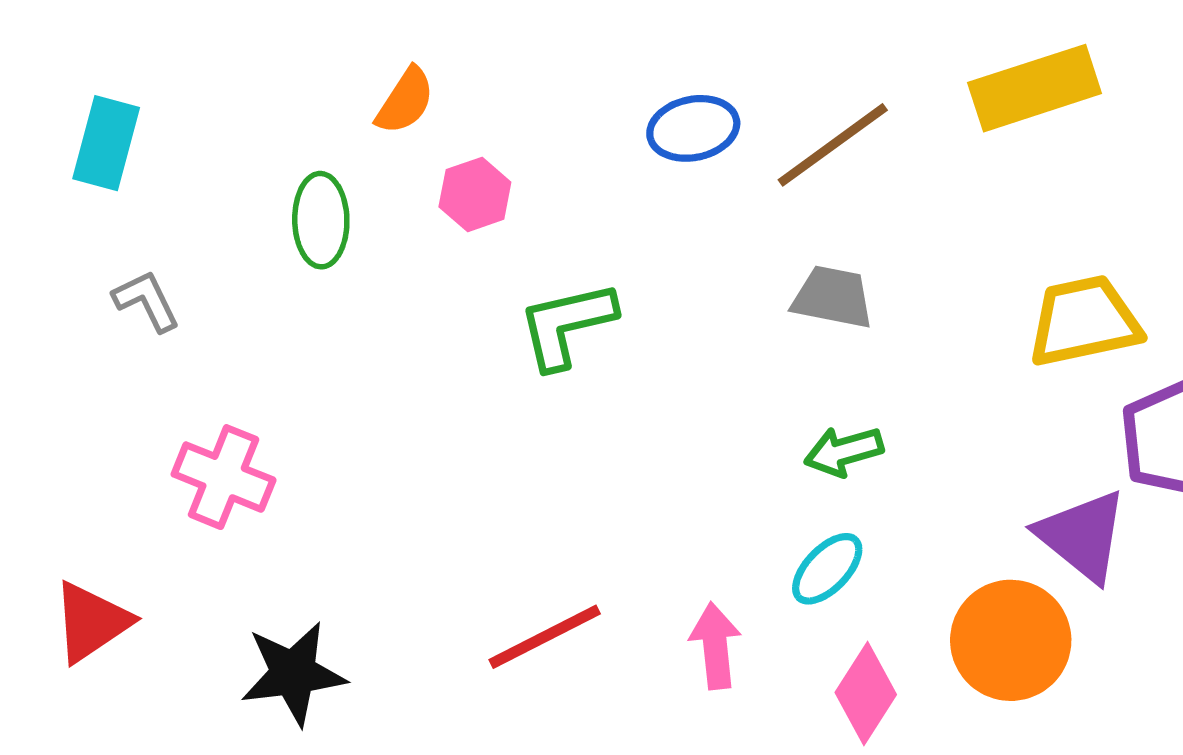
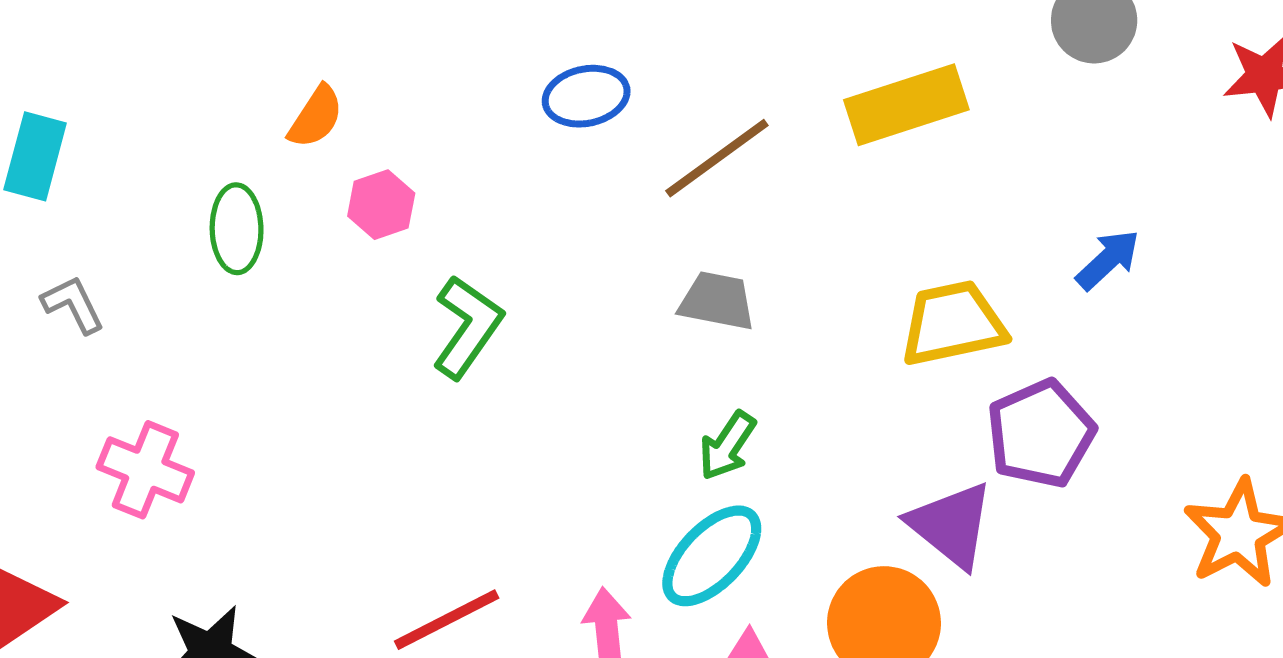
blue ellipse: (693, 128) -> (586, 96), moved
green L-shape: (567, 325) -> (467, 327), turned 138
green arrow: (844, 451) -> (727, 446), turned -40
cyan ellipse: (827, 569) -> (712, 556), size x1.5

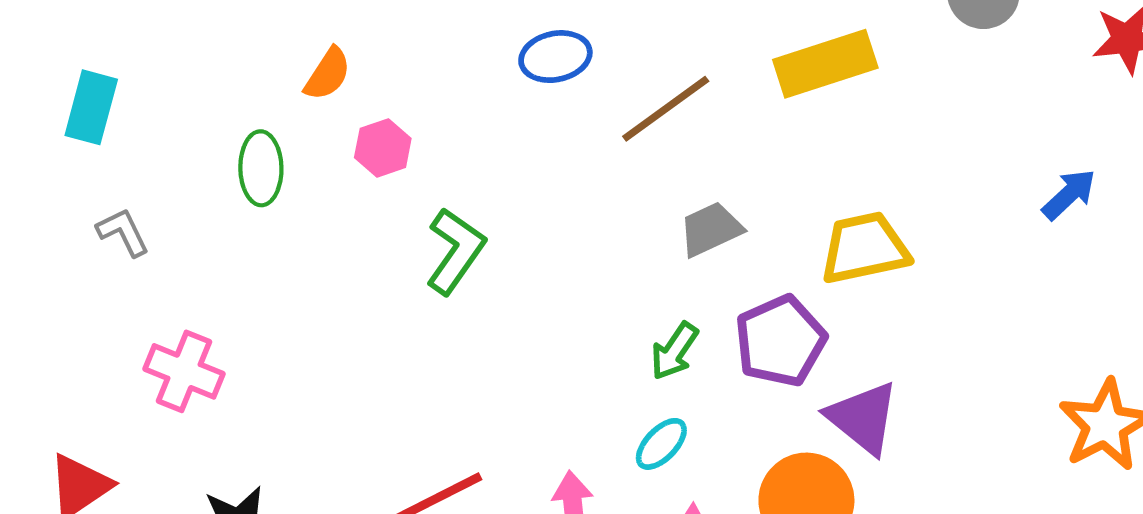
blue arrow: (1108, 260) -> (1069, 194), moved
gray trapezoid: (717, 301) -> (711, 229), moved, turned -36
purple pentagon: (1041, 434) -> (780, 341), moved
cyan ellipse: (712, 556) -> (661, 444), size x0.6

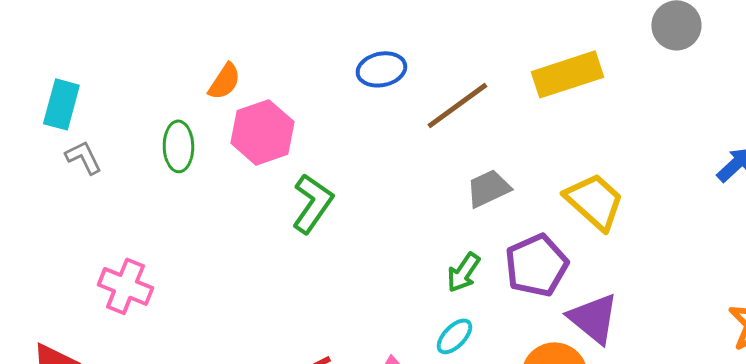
pink hexagon: (383, 148) -> (262, 132), size x1.6
gray L-shape: (123, 232) -> (83, 157), moved
yellow trapezoid: (864, 248) -> (594, 201), turned 54

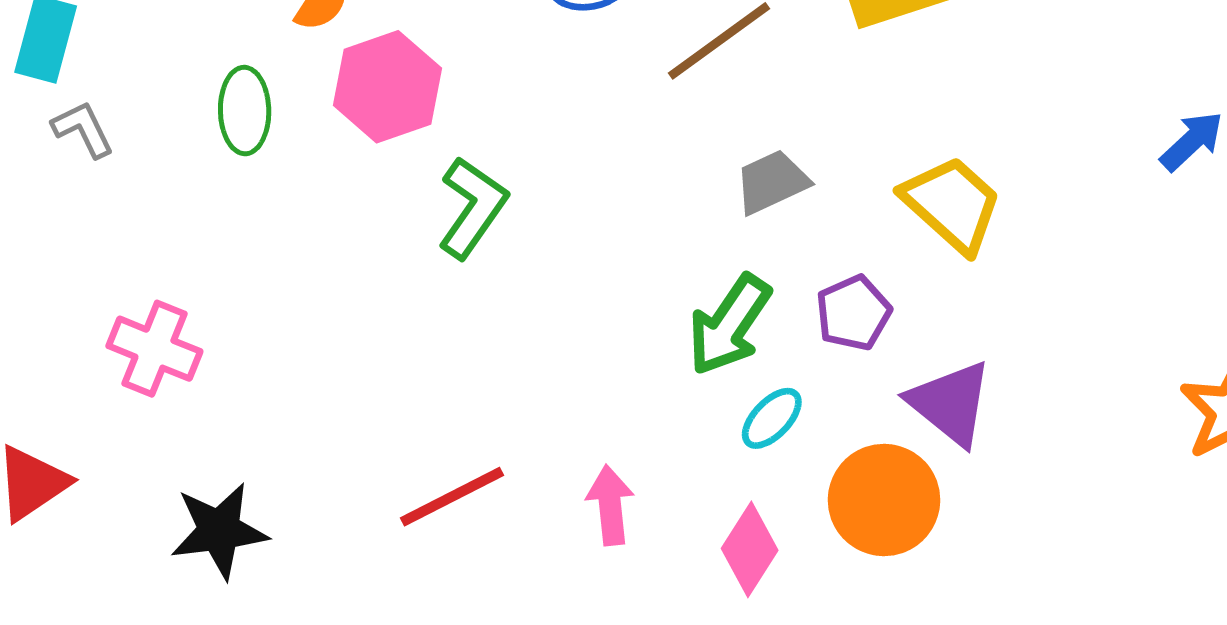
purple pentagon: (536, 265) -> (853, 313), size x0.7
green arrow: (463, 272) -> (729, 325), size x1.5
cyan ellipse: (454, 336) -> (772, 418), moved

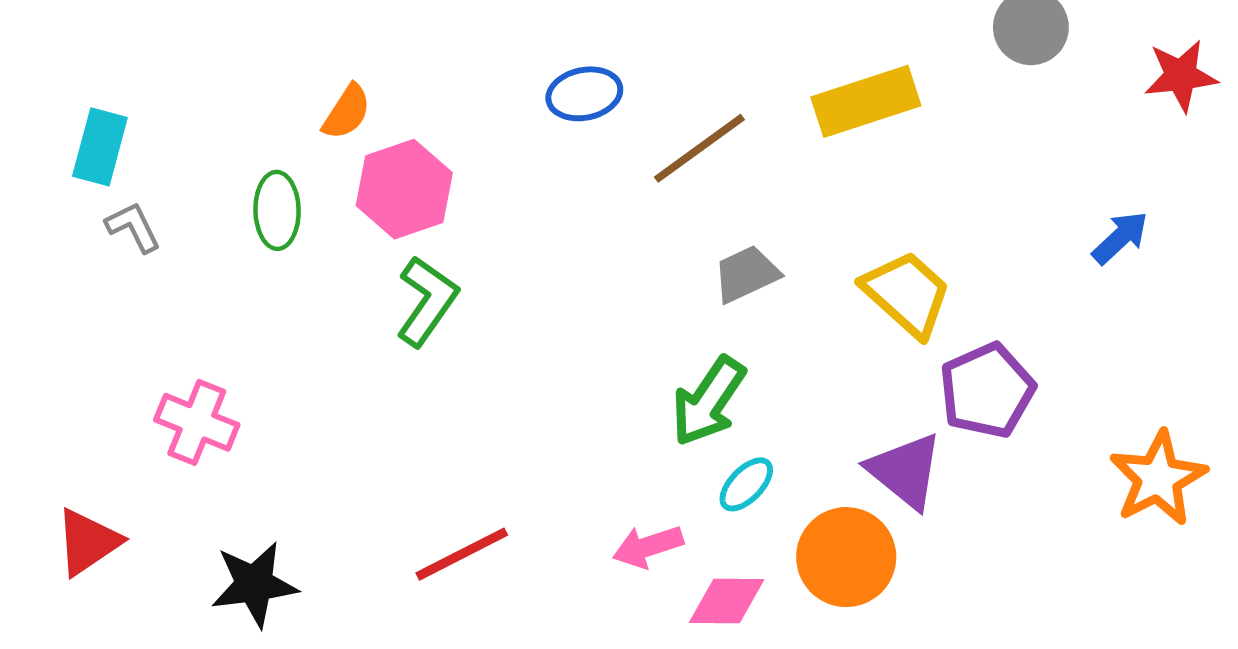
green L-shape: (472, 207) -> (427, 301), moved
purple pentagon: (853, 313) -> (987, 391), moved, size x1.4
pink arrow: (610, 505) -> (648, 546), moved, turned -102
pink diamond: (750, 549) -> (727, 601), turned 58

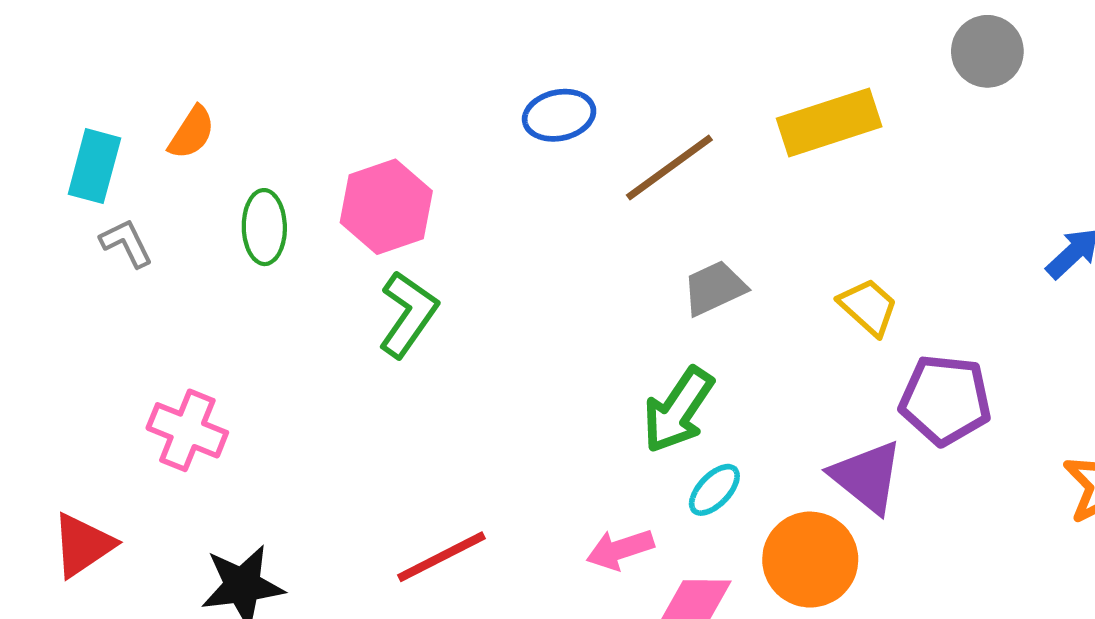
orange semicircle: (347, 112) -> (192, 133), moved
yellow trapezoid: (907, 294) -> (868, 307), size x0.7
purple pentagon: (987, 391) -> (945, 400), turned 30

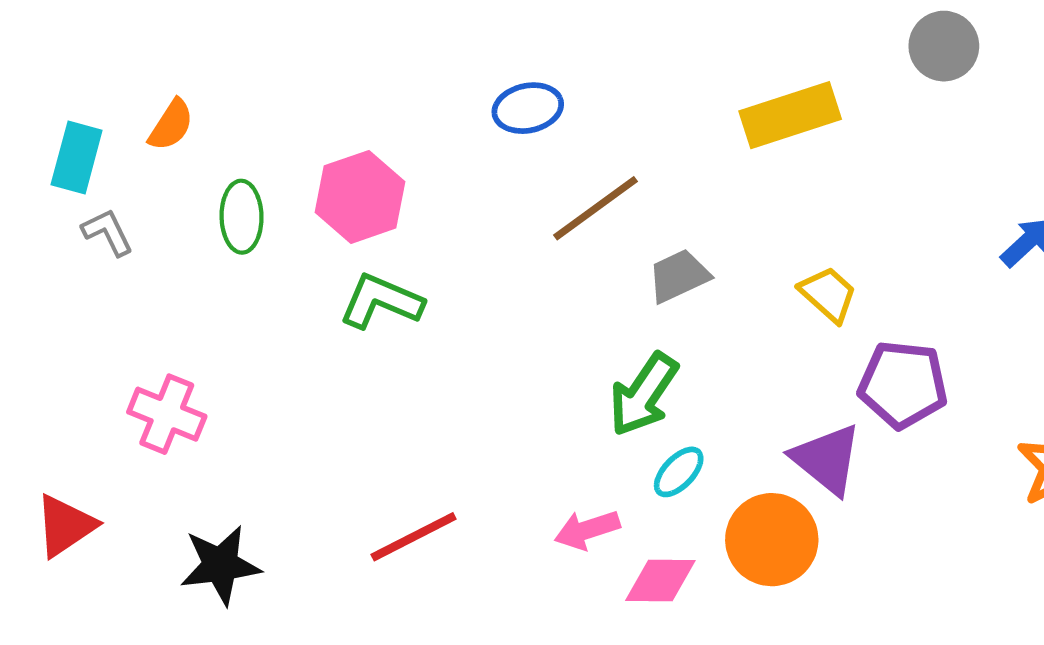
brown line: (669, 168) -> (595, 208), moved
green L-shape: (408, 314) -> (381, 301), turned -102

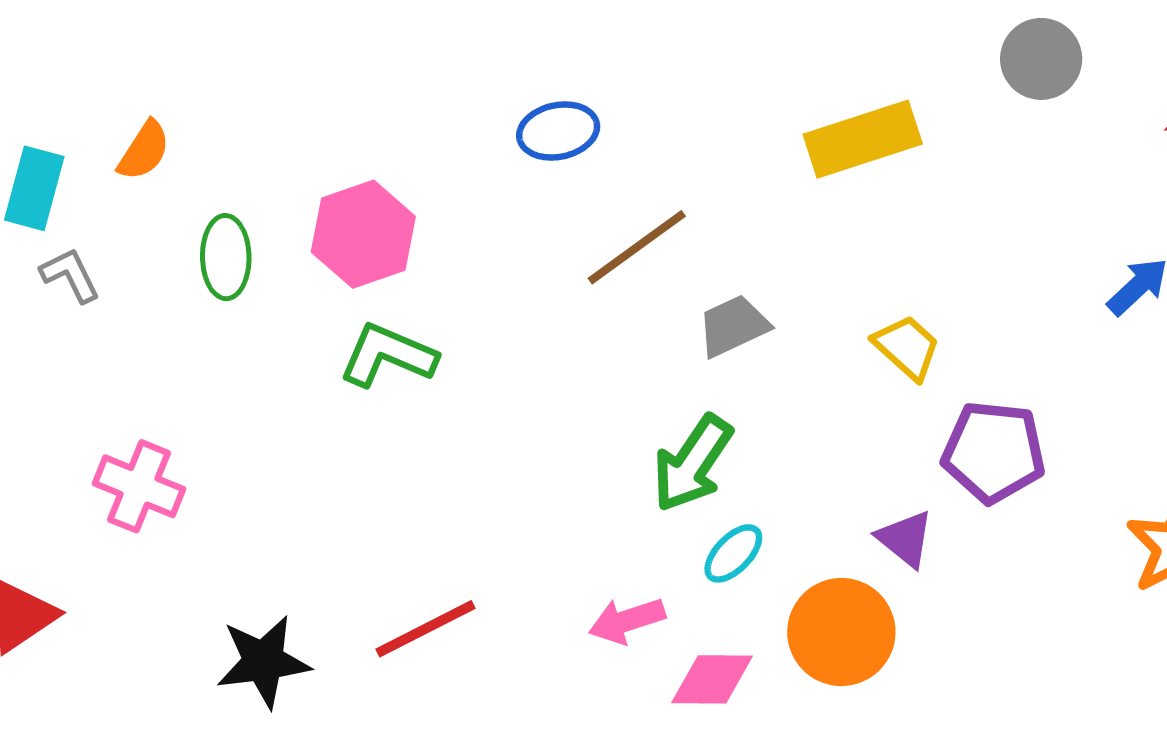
purple triangle: (827, 459) -> (905, 539), size x0.7
black star: (220, 565) -> (263, 661), moved

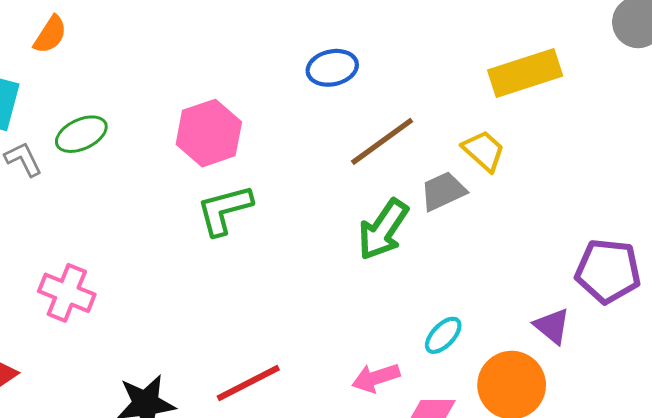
orange semicircle: (144, 151) -> (50, 35), moved
green ellipse: (226, 257) -> (81, 134), moved, turned 66
yellow trapezoid: (907, 347) -> (484, 151), moved
green L-shape: (388, 355) -> (224, 210), turned -38
green arrow: (692, 463) -> (383, 230), moved

